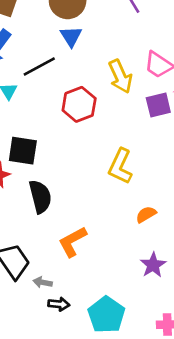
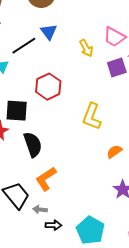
blue triangle: (71, 36) -> (49, 32), moved
yellow arrow: (120, 76) -> (86, 48), size x0.7
red hexagon: (79, 104) -> (48, 87), moved
orange L-shape: (72, 242) -> (46, 179), moved

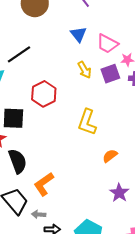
blue triangle: (49, 32) -> (78, 34), moved
yellow arrow: (86, 48) -> (84, 70), moved
black semicircle: (33, 145) -> (18, 161), moved

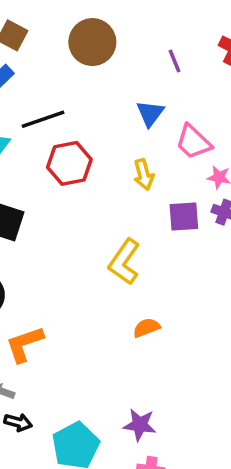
purple square: (110, 74) -> (184, 217), moved
red hexagon: (44, 94) -> (69, 163), moved
purple star: (119, 193) -> (140, 425), moved, turned 30

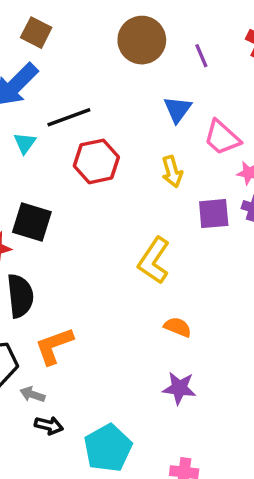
brown circle: (92, 42) -> (142, 40), moved
orange semicircle: (146, 328) -> (178, 327), turned 44
purple star: (140, 425) -> (179, 388), moved

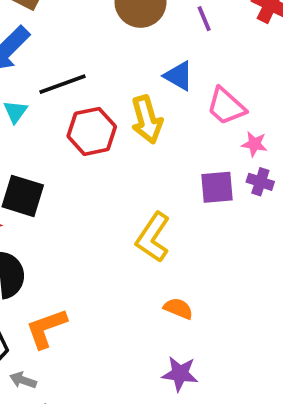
blue triangle: (178, 109) -> (179, 76), turned -36
yellow arrow: (172, 172) -> (147, 120), moved, size x1.4

